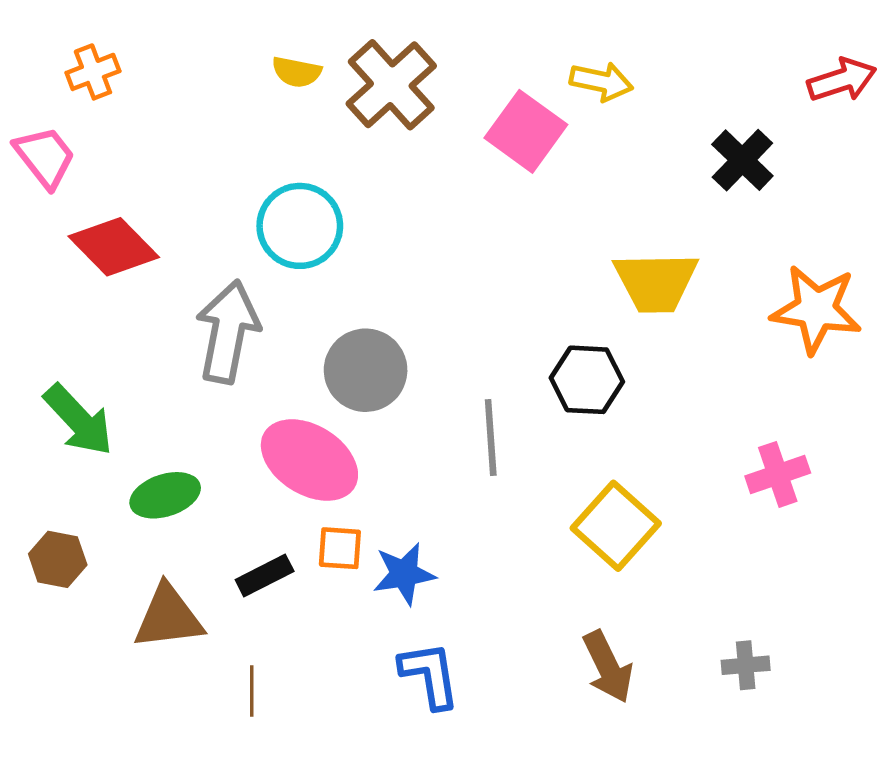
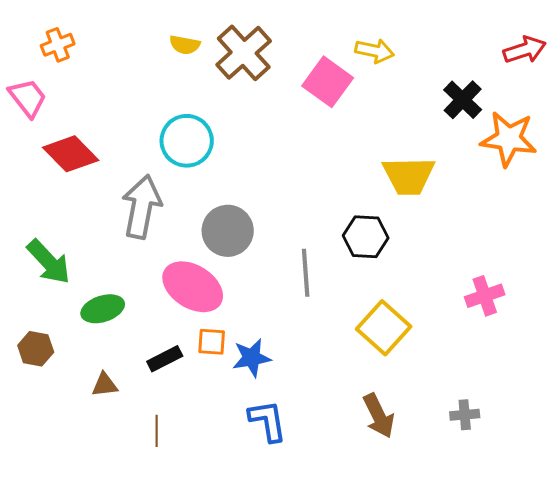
orange star: (816, 309) -> (509, 139), moved
brown triangle: (168, 617) -> (105, 385), size x0.6

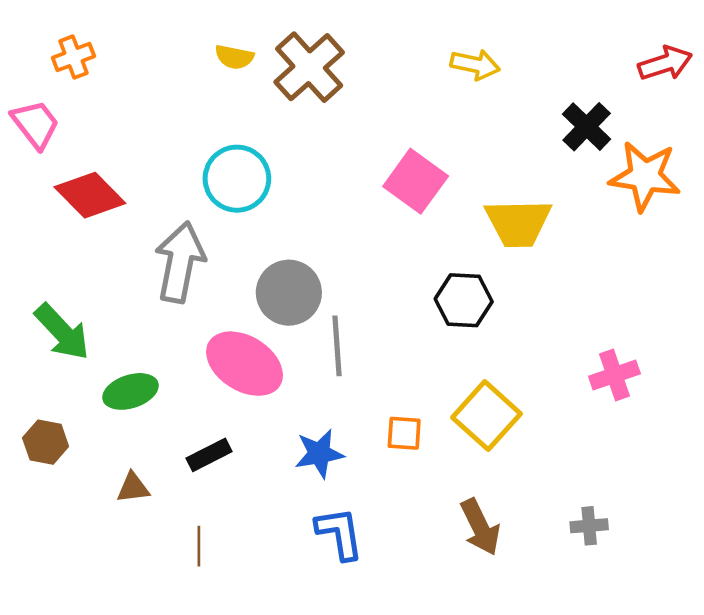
pink square: (328, 82) -> (416, 181), moved
gray line: (306, 273) -> (337, 346), moved
orange square: (212, 342) -> (404, 433), moved

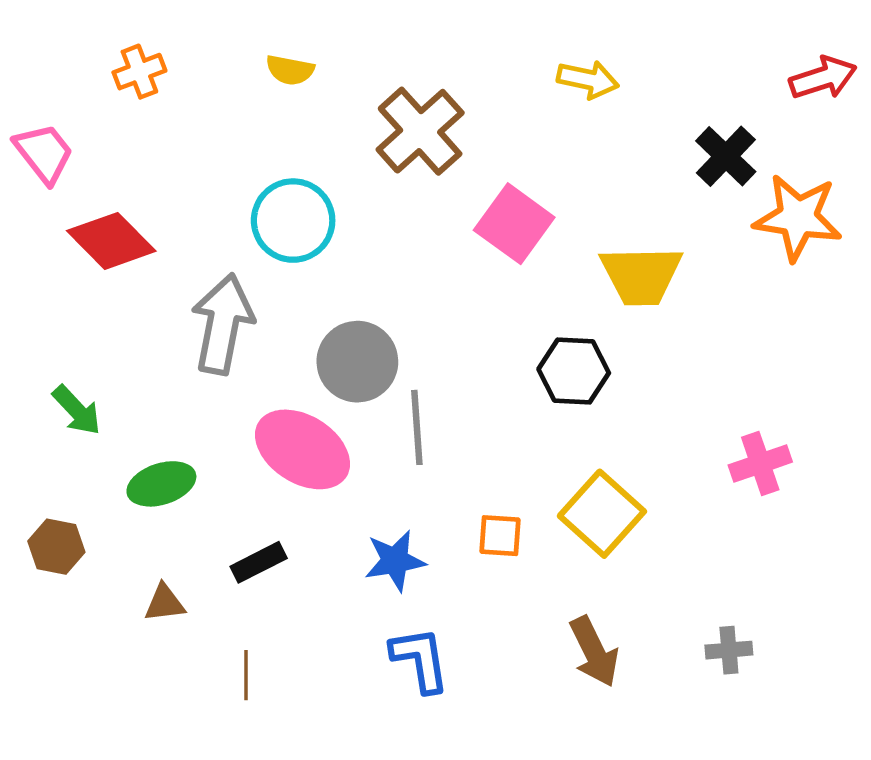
orange cross: (73, 57) -> (139, 72), moved
brown cross: (309, 67) -> (420, 131), moved
green arrow: (62, 332) -> (77, 410), size x0.7

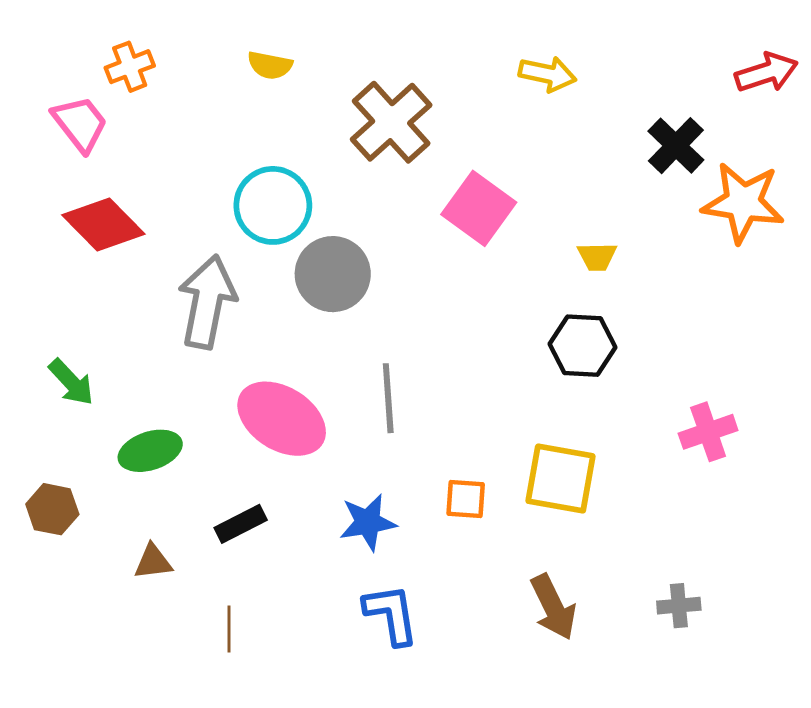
pink trapezoid: (44, 153) -> (80, 124), moved
yellow trapezoid: (641, 275) -> (597, 257), size x0.5
gray circle: (357, 362) -> (333, 274), moved
black hexagon: (574, 371) -> (582, 346), moved
yellow square: (602, 514) -> (561, 479), turned -32

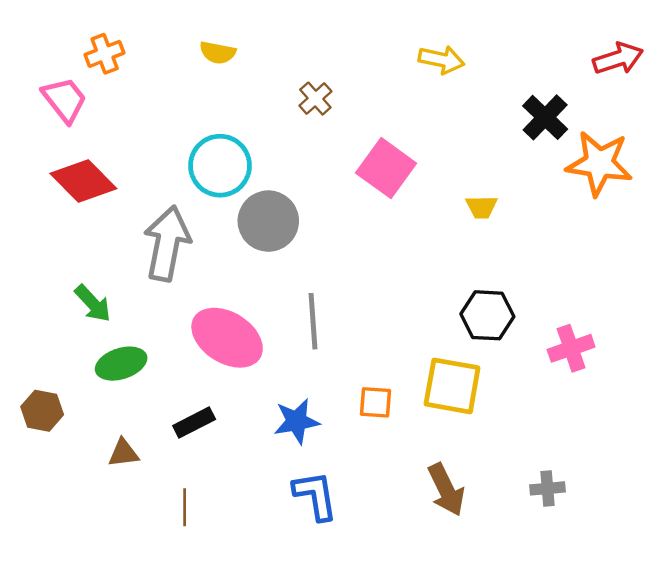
brown cross: (391, 122) -> (315, 99), size x0.5
black hexagon: (582, 346) -> (487, 315), moved
green arrow: (71, 382) -> (93, 303), moved

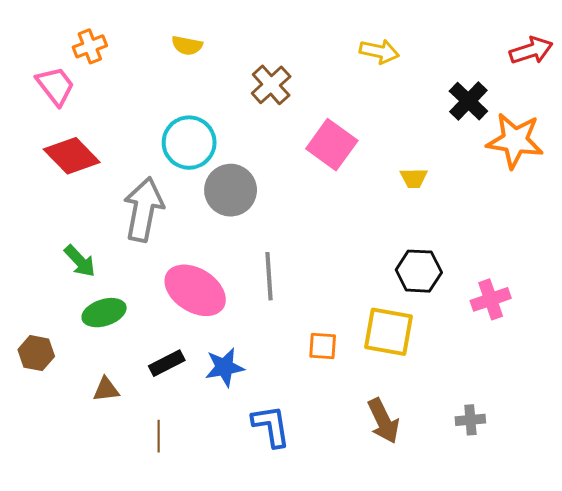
brown cross: (315, 99) -> (271, 85), size x1.4
blue star: (297, 421) -> (224, 367), moved

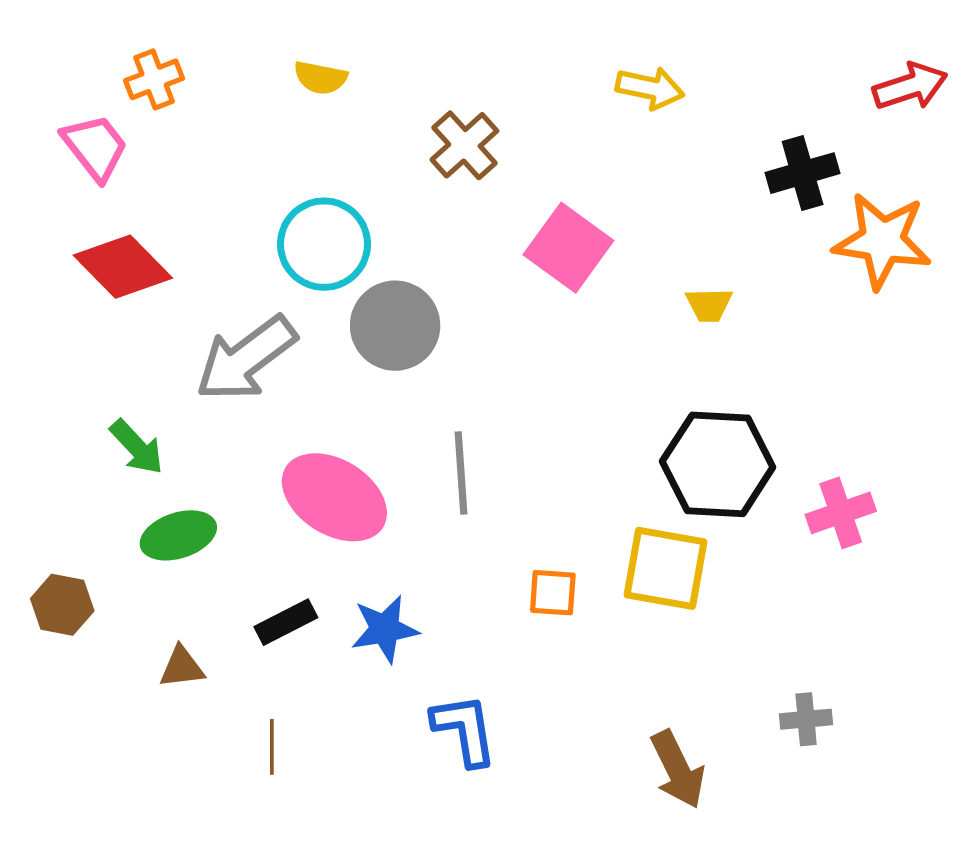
black cross: (468, 101) -> (803, 173), turned 30
gray arrow: (144, 209) -> (246, 359), turned -138
black hexagon: (419, 271) -> (718, 464), size x1.4
brown arrow: (383, 421) -> (678, 769), moved

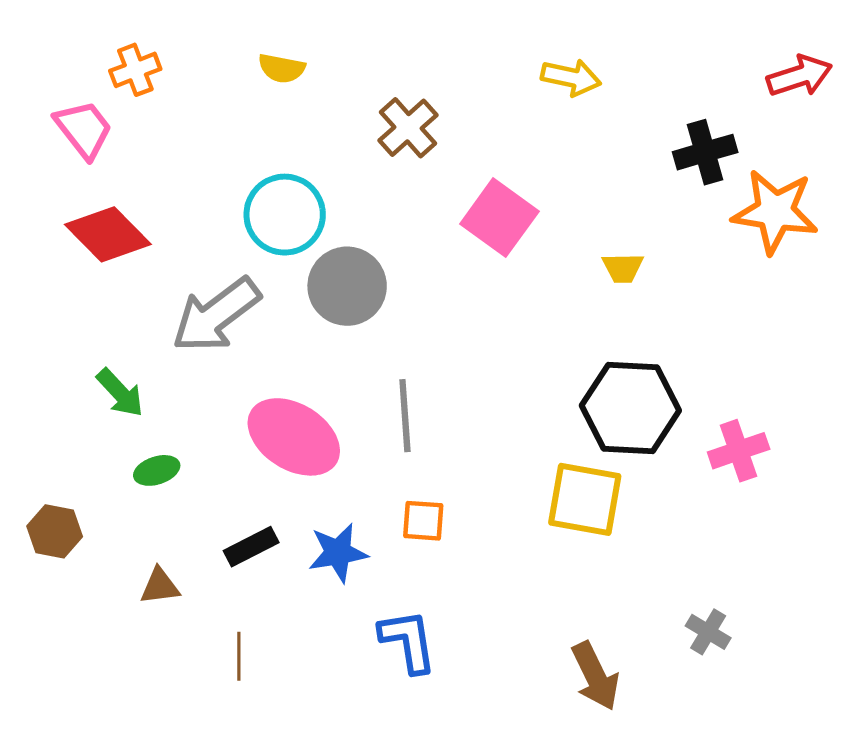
green ellipse: (178, 535) -> (157, 470), size x0.7
orange square: (553, 593) -> (423, 521), moved
gray cross: (806, 719) -> (708, 632), turned 36

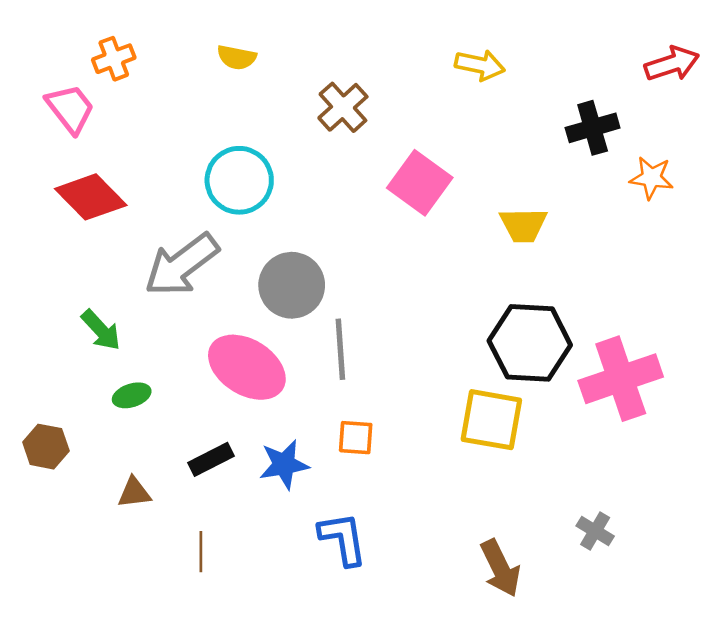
orange star: (775, 212) -> (651, 178), size x0.6
yellow trapezoid: (623, 268) -> (523, 225), size x1.4
gray circle: (347, 286) -> (292, 285), moved
pink cross: (739, 451) -> (621, 379), size x1.6

